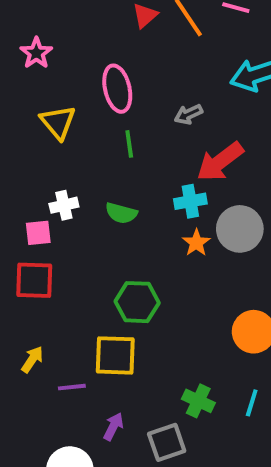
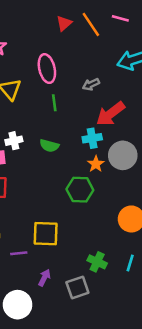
green hexagon: (137, 302) -> (80, 190), moved

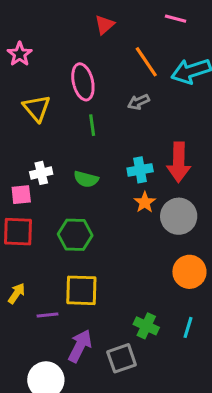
orange line: (91, 24) -> (146, 62), moved
red arrow: (111, 114) -> (179, 162), moved, turned -52
gray circle: (123, 155) -> (179, 216), moved
green hexagon: (80, 190) -> (75, 235), moved
purple arrow: (44, 278) -> (80, 346), size x1.5

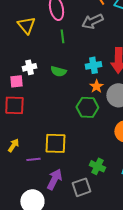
gray arrow: (139, 102) -> (92, 21), size x1.5
green hexagon: (75, 235) -> (87, 107), moved

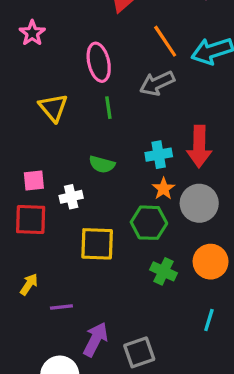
yellow triangle: (26, 25) -> (53, 108), moved
white cross: (29, 67) -> (71, 197), moved
yellow square: (55, 143) -> (97, 244), moved
green cross: (97, 166) -> (164, 271), moved

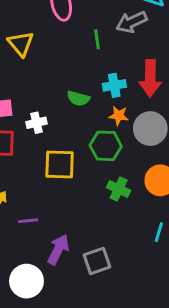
gray arrow: (157, 83) -> (132, 22), moved
green line: (108, 108) -> (97, 39), moved
green semicircle: (102, 164) -> (78, 98), moved
orange star: (164, 189) -> (119, 116), turned -30

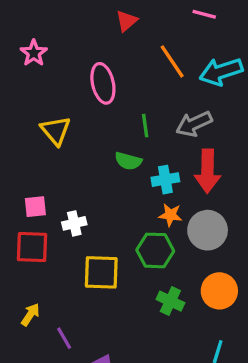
gray arrow: (132, 22) -> (194, 124), moved
green semicircle: (78, 98) -> (128, 161), moved
purple line: (28, 221) -> (64, 338), turned 66

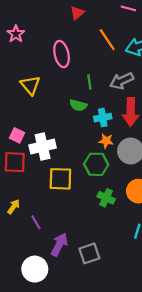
pink square: (35, 207) -> (17, 135), turned 32
white cross: (74, 223) -> (43, 147), size x1.6

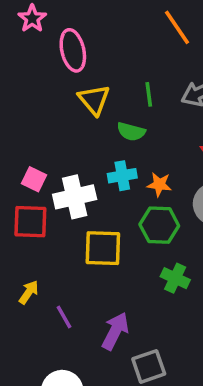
pink ellipse: (62, 54) -> (73, 50), moved
yellow triangle: (30, 85) -> (94, 100), moved
cyan cross: (103, 118) -> (122, 176), moved
orange star: (106, 141) -> (159, 185), moved
purple arrow: (59, 245) -> (115, 331), moved

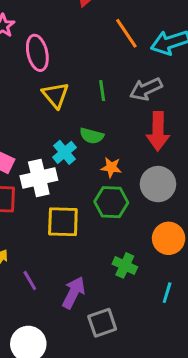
green semicircle: (131, 132) -> (92, 136), moved
cyan cross: (122, 176) -> (64, 152), moved, turned -30
green cross: (175, 278) -> (125, 265), moved

